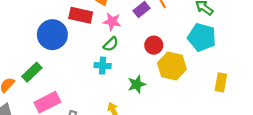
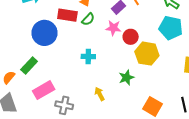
pink star: (112, 22) -> (113, 28), moved
green semicircle: (111, 44) -> (88, 19), moved
green star: (137, 84) -> (126, 78), moved

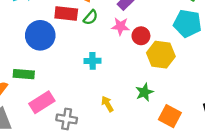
green rectangle: (29, 65) -> (24, 74), turned 54
green star: (126, 78) -> (144, 92), moved

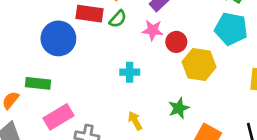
cyan cross: (93, 61) -> (130, 72), moved

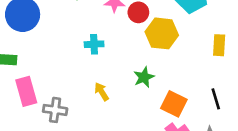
pink rectangle: (58, 117) -> (26, 91), turned -72

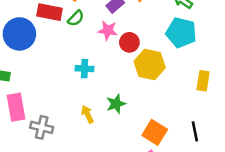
green star: (144, 77) -> (116, 104), moved

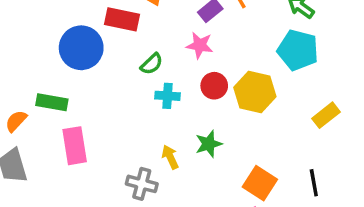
green semicircle: (76, 18) -> (152, 64), moved
red circle: (129, 42) -> (214, 86), moved
yellow rectangle: (203, 81) -> (326, 115), turned 42
gray cross: (42, 127) -> (142, 184), moved

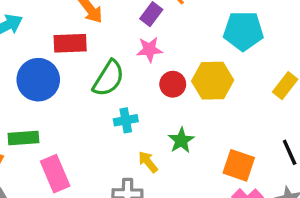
green semicircle: (152, 64) -> (109, 78), size x1.6
cyan cross: (167, 96) -> (126, 120), moved

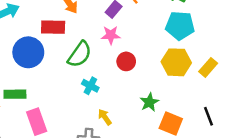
yellow hexagon: (213, 81) -> (176, 62), moved
cyan cross: (126, 120) -> (90, 86), turned 35
green star: (181, 140) -> (149, 102), moved

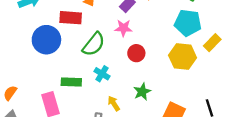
yellow rectangle: (208, 67) -> (212, 43), moved
green rectangle: (15, 94) -> (71, 82), moved
green star: (149, 102) -> (142, 92), moved

